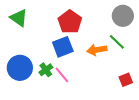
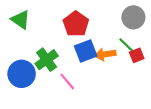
blue square: (63, 47) -> (86, 51), moved
green cross: (46, 70) -> (47, 60), moved, size x1.5
red square: (126, 80) -> (137, 55), moved

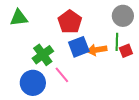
green triangle: (20, 20) -> (19, 18), turned -42
green line: (127, 46) -> (117, 42), turned 48
blue circle: (22, 74) -> (33, 83), moved

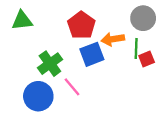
orange arrow: (97, 50) -> (113, 39), moved

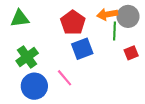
orange arrow: (113, 39) -> (107, 14), moved
green line: (136, 48) -> (114, 31), moved
green cross: (50, 64) -> (27, 57), moved

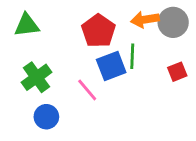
green line: (114, 31) -> (132, 56), moved
pink line: (65, 78) -> (87, 90), moved
blue circle: (34, 86) -> (46, 117), size x0.7

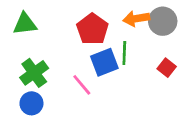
red square: (177, 72) -> (167, 68), turned -30
blue circle: (46, 117) -> (31, 103), moved

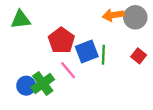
red pentagon: (92, 29) -> (61, 40), moved
green line: (124, 53) -> (103, 55), moved
green cross: (34, 73) -> (43, 83), moved

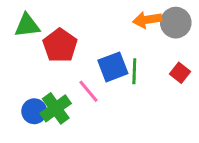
red pentagon: (61, 40) -> (60, 45), moved

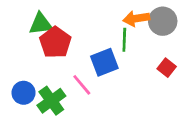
green triangle: (27, 25) -> (41, 24), moved
green line: (134, 71) -> (124, 40), moved
blue circle: (34, 111) -> (24, 93), moved

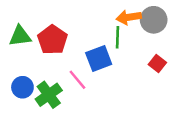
green triangle: (41, 24) -> (20, 36), moved

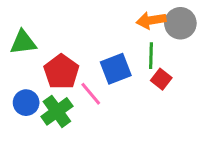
green line: (117, 37) -> (151, 56), moved
red pentagon: (52, 40) -> (61, 72), moved
red square: (157, 64) -> (161, 79), moved

